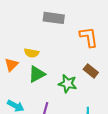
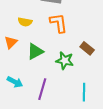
orange L-shape: (89, 37) -> (59, 23), moved
yellow semicircle: (32, 53) -> (25, 22), moved

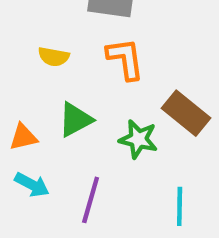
orange triangle: (11, 42) -> (23, 137), moved, turned 32
brown rectangle: (87, 48) -> (186, 113), size x1.5

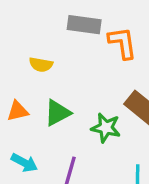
orange L-shape: (125, 59) -> (122, 43), moved
orange triangle: (23, 137) -> (18, 111), moved

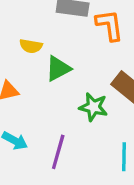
green triangle: (58, 113) -> (58, 68), moved

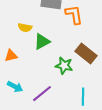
purple line: (58, 152) -> (42, 94), turned 35

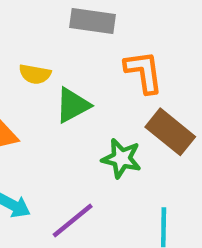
orange L-shape: (74, 15) -> (144, 72), moved

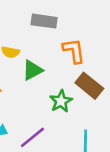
green star: (121, 158) -> (61, 101), turned 30

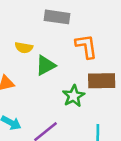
brown rectangle: (89, 86) -> (102, 81), turned -40

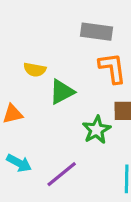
gray rectangle: (57, 17) -> (97, 32), moved

